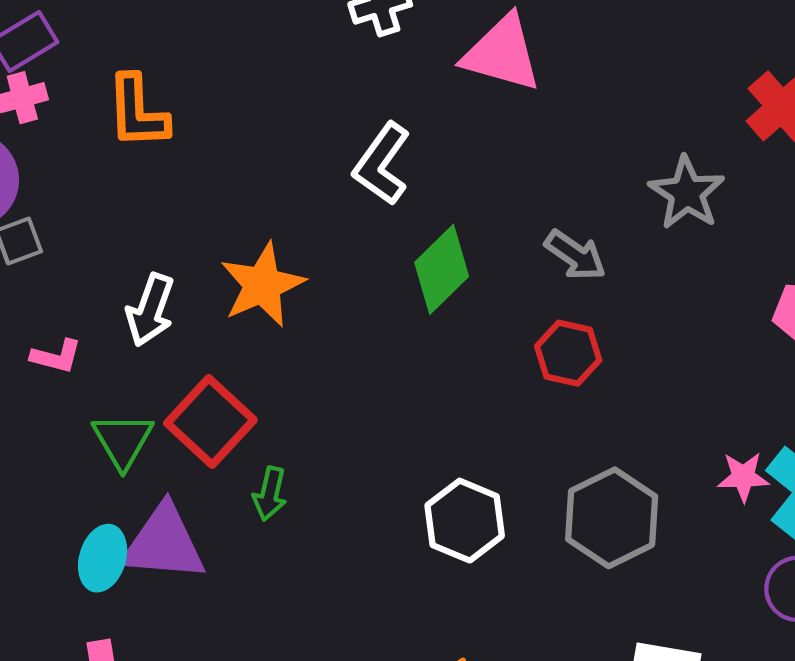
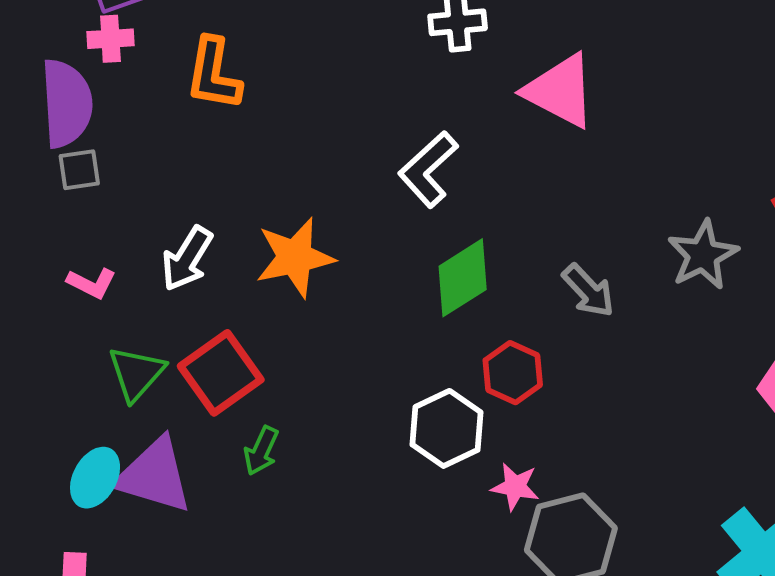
red hexagon: (568, 353) -> (513, 373), moved
pink star: (743, 477) -> (515, 487), moved
white hexagon: (465, 521) -> (446, 428), moved

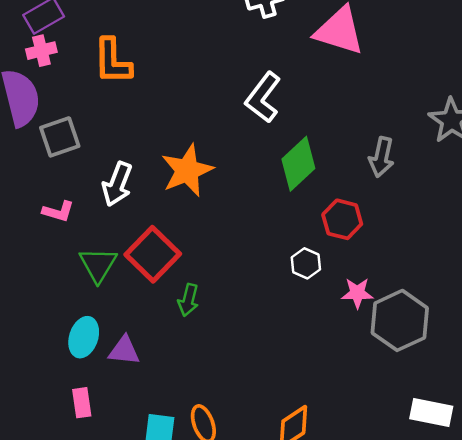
gray square: (79, 170) -> (60, 137), moved, size x1.4
gray arrow: (588, 291) -> (381, 157), turned 66
white hexagon: (446, 428) -> (306, 263), size x0.6
purple triangle: (154, 476) -> (124, 351), moved, size x0.6

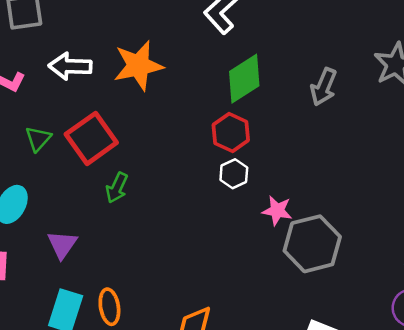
white arrow: (117, 184) -> (70, 66), turned 60
red hexagon: (342, 219) -> (231, 133), moved
green triangle: (98, 265) -> (38, 139), size x0.7
purple triangle: (124, 351) -> (62, 245), moved, turned 48

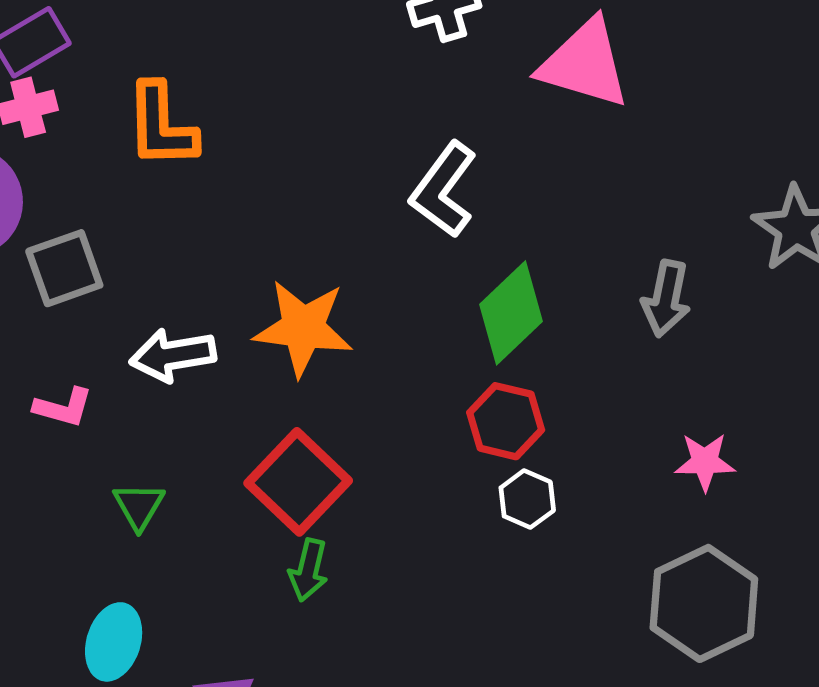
orange star: (138, 66) -> (303, 328), turned 30
red square: (91, 138) -> (298, 482), moved
pink star: (277, 211) -> (705, 462), moved

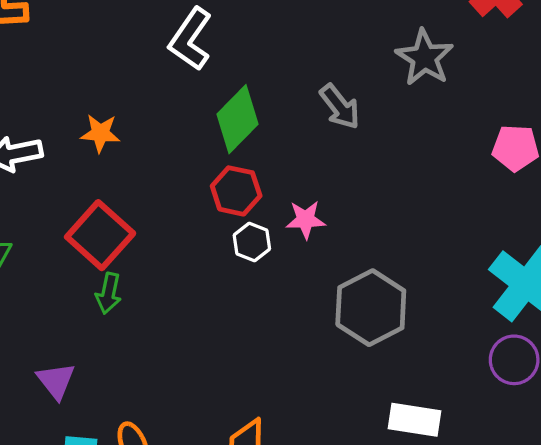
gray arrow: (666, 299) -> (340, 107), turned -48
orange star: (303, 328) -> (100, 133), size x0.6
pink star: (705, 462) -> (306, 220), moved

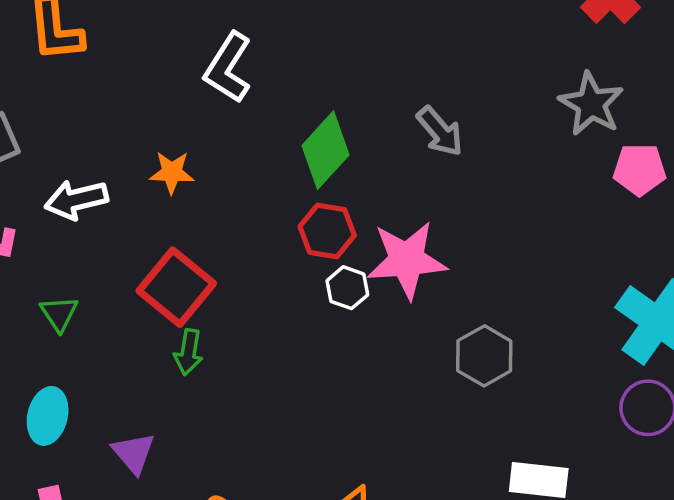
white L-shape: (190, 39) -> (228, 68), moved
gray star: (425, 58) -> (591, 104), moved
pink star: (306, 220) -> (407, 260), size x1.8
gray hexagon: (371, 308) -> (484, 356), size x0.7

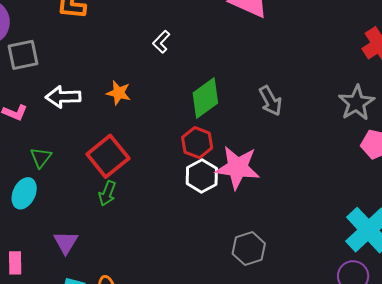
white L-shape: (228, 68) -> (161, 42), size x0.6
white hexagon: (347, 288) -> (202, 176), size x1.4
gray hexagon: (484, 356) -> (249, 249), moved
cyan ellipse: (48, 416) -> (24, 193), moved

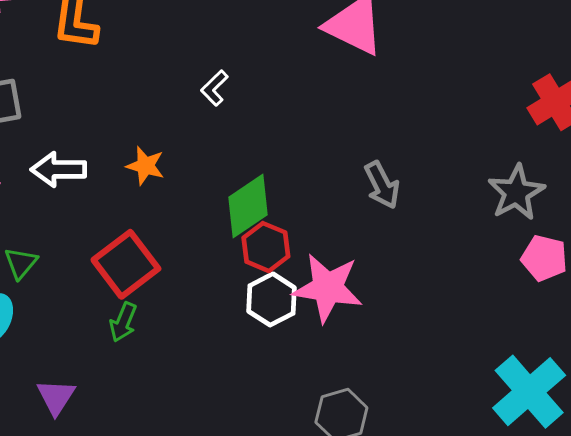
green diamond: (205, 98) -> (248, 206), moved

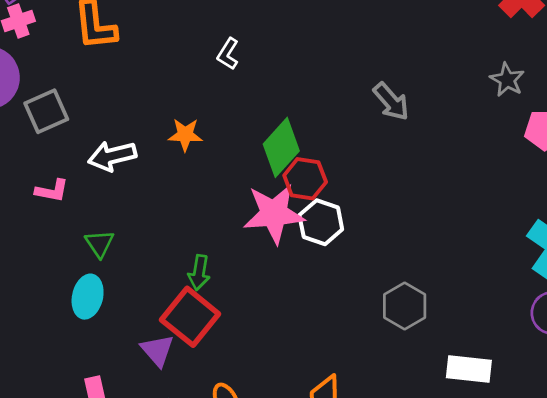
gray star: (516, 192) -> (507, 80), size x0.7
red square: (126, 264) -> (190, 317), moved
pink star: (328, 288) -> (274, 214), moved

